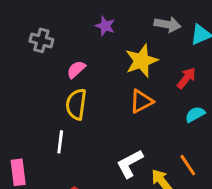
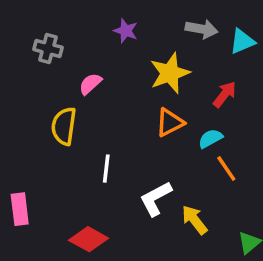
yellow semicircle: (76, 104) -> (64, 126), moved
cyan semicircle: (195, 114) -> (210, 138), moved
white line: (60, 142) -> (106, 169), moved
orange line: (188, 165) -> (226, 169), moved

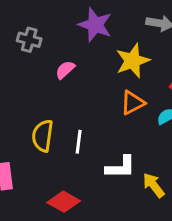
purple star: (126, 31) -> (95, 25), size x1.6
yellow semicircle: (64, 126) -> (43, 136), moved
white L-shape: (156, 199) -> (121, 167), turned -152

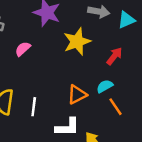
orange triangle: (133, 103) -> (77, 95), moved

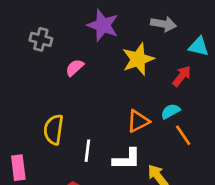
cyan triangle: (126, 20) -> (199, 46), moved, turned 36
white line: (34, 107) -> (87, 151), moved

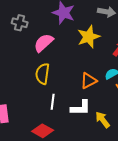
pink semicircle: (75, 68) -> (44, 43), size x1.5
yellow semicircle: (54, 130) -> (43, 74), moved

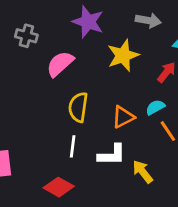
yellow semicircle: (43, 74) -> (78, 107), moved

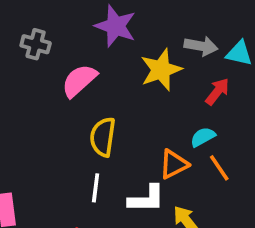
gray arrow: (148, 20) -> (201, 46), moved
orange triangle: (123, 117) -> (174, 164), moved

